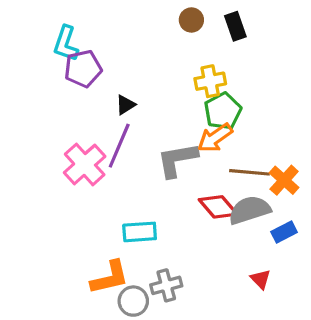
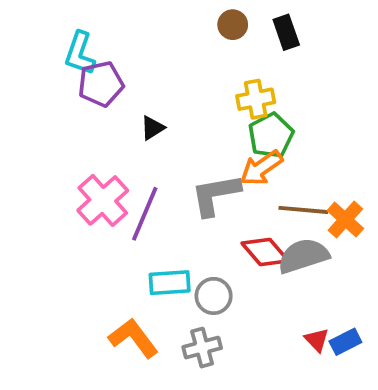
purple line: (119, 146) -> (145, 214), moved
blue rectangle: (284, 232) -> (345, 342), moved
orange L-shape: (110, 278) -> (133, 338), turned -114
gray circle: (133, 301) -> (214, 296), moved

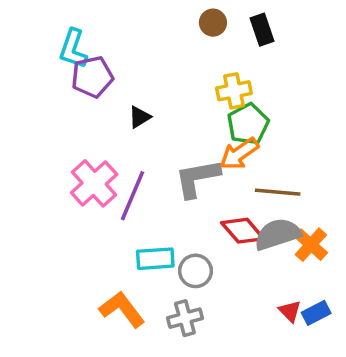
orange cross: (345, 220) -> (311, 245), moved

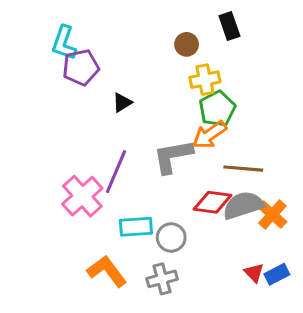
brown circle: (213, 23) -> (187, 44), moved
pink cross: (94, 183) -> (82, 196), moved
red diamond: (243, 231) -> (213, 202), turned -42

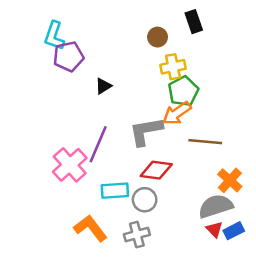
red diamond: (213, 202) -> (156, 170), moved
gray semicircle: (243, 205) -> (216, 206), moved

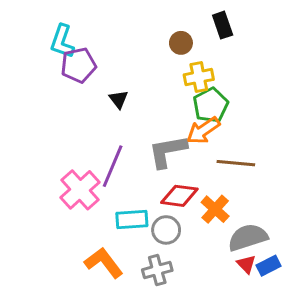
black triangle: (103, 86) -> (119, 99), turned -36
orange cross: (230, 180) -> (215, 209), moved

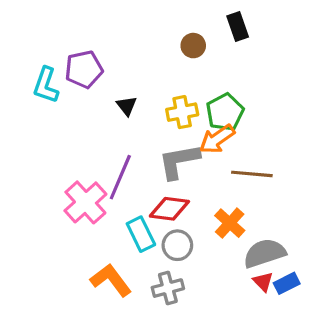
cyan L-shape: (62, 41) -> (46, 85), moved
yellow cross: (199, 77) -> (182, 112), moved
red diamond: (179, 196) -> (169, 209), moved
cyan rectangle: (132, 220) -> (141, 234), turned 68

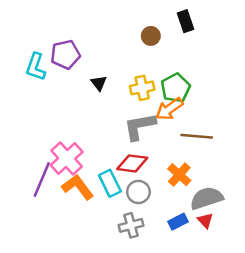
purple line: (120, 177) -> (42, 180), moved
orange L-shape: (111, 280) -> (78, 187), moved
blue rectangle: (287, 283) -> (178, 222), moved

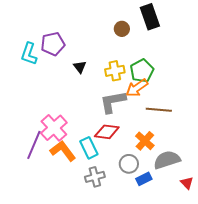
black rectangle: (185, 21) -> (150, 17), size x1.4
gray circle: (138, 192) -> (129, 164), moved
red triangle: (205, 220) -> (187, 183), moved
gray cross: (131, 225) -> (95, 177), moved

